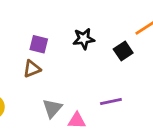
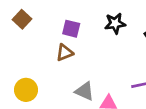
gray triangle: (52, 108) -> (85, 91), turned -48

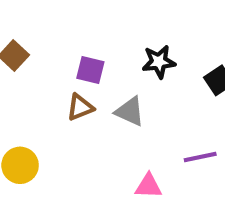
gray triangle: (85, 91) -> (130, 111), moved

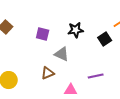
brown triangle: (80, 107) -> (48, 73), moved

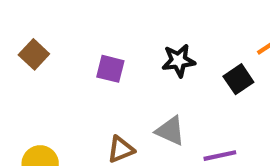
gray triangle: (62, 54) -> (170, 131), moved

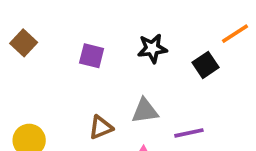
gray triangle: (170, 131) -> (145, 111), turned -32

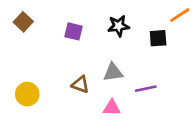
black square: (206, 65) -> (158, 38), turned 30
brown triangle: (101, 127) -> (80, 85), turned 42

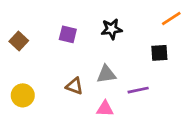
brown square: (23, 22) -> (19, 41), moved
black square: (158, 38) -> (159, 53), moved

